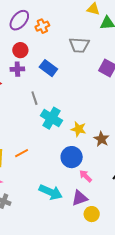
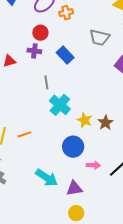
brown star: (102, 139) -> (106, 123), moved
pink arrow: (86, 176) -> (93, 165), moved, turned 128
yellow circle: (92, 214) -> (76, 213), moved

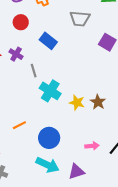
purple cross: (34, 51) -> (16, 54), moved, turned 32
blue circle: (73, 147) -> (49, 138), moved

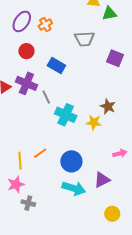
purple cross: (16, 54) -> (26, 83), size x1.5
brown star: (98, 102) -> (108, 106), moved
pink arrow: (92, 146) -> (120, 153), moved
purple triangle: (76, 172) -> (102, 180), moved

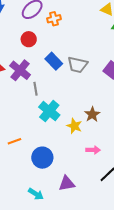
gray trapezoid: (84, 39) -> (77, 65), moved
pink arrow: (120, 153) -> (93, 150), moved
cyan arrow: (74, 188) -> (36, 194), moved, size x0.7

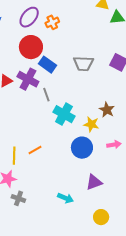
red circle: (29, 39) -> (31, 47), size x1.5
blue rectangle: (54, 61) -> (48, 65), moved
blue circle: (42, 158) -> (82, 148), moved

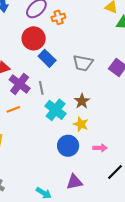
purple cross: (28, 79) -> (20, 84), moved
brown star: (107, 110) -> (82, 101), moved
orange line: (35, 150) -> (13, 109), moved

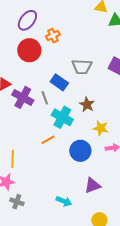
orange cross: (58, 17) -> (53, 36), moved
blue rectangle: (47, 58) -> (59, 82), moved
orange line: (13, 109) -> (48, 140), moved
yellow star: (81, 124) -> (101, 128), moved

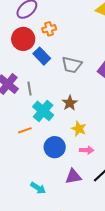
blue rectangle: (59, 82) -> (42, 56), moved
purple triangle: (92, 185) -> (73, 176), moved
cyan arrow: (64, 201) -> (38, 188), moved

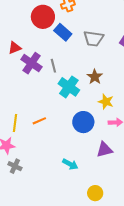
orange line: (25, 130) -> (39, 121), moved

